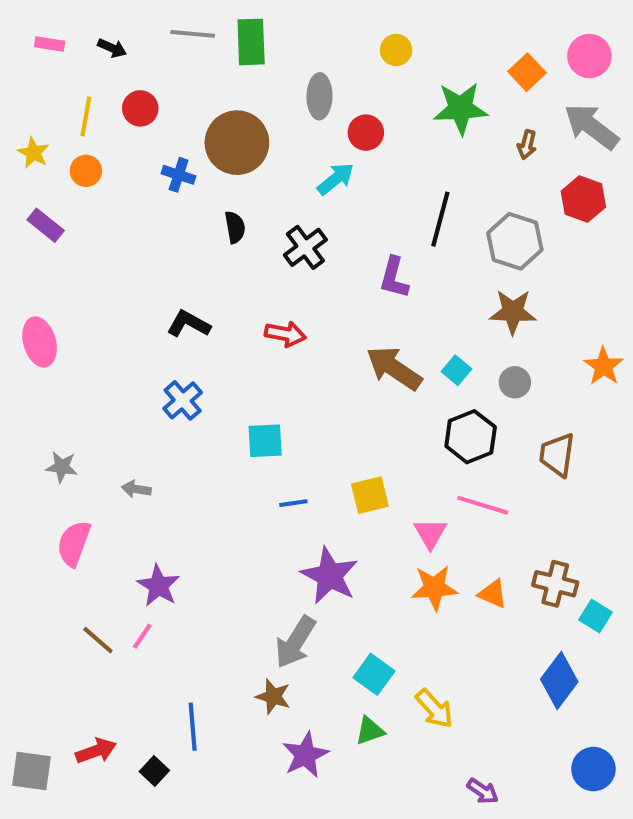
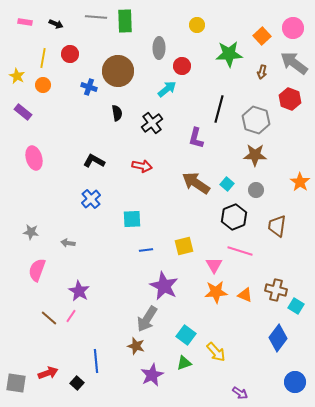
pink ellipse: (40, 342) -> (34, 158), moved

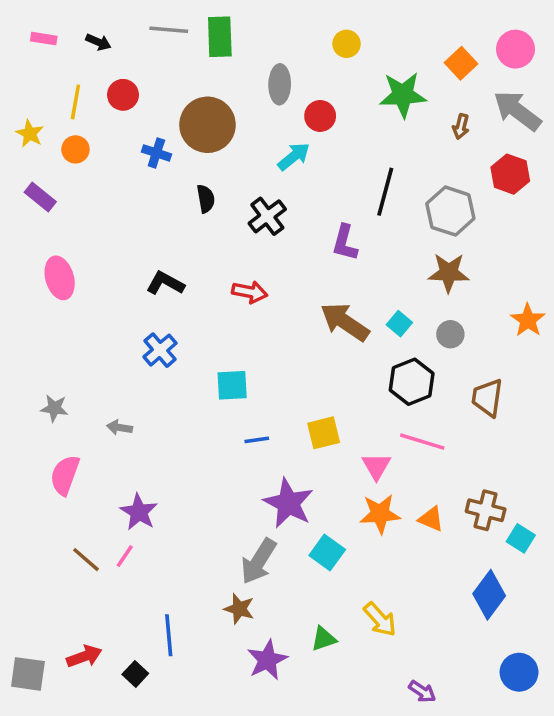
cyan square: (186, 335) -> (327, 553), moved

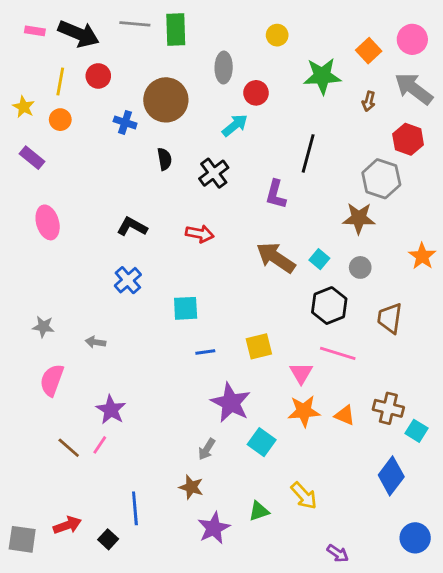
black arrow: (98, 42) -> (79, 34), size x2.0
gray hexagon: (450, 211) -> (381, 179), moved
gray arrow: (259, 561) -> (207, 449), size x0.6

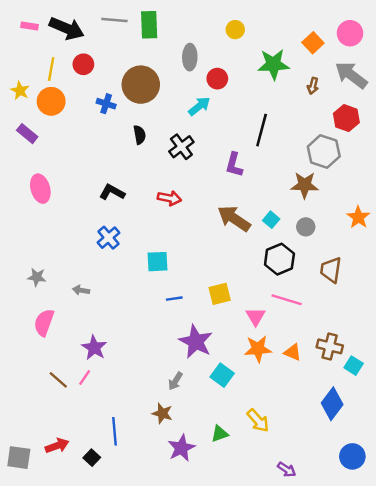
orange circle: (60, 120) -> (51, 101), size x1.5

